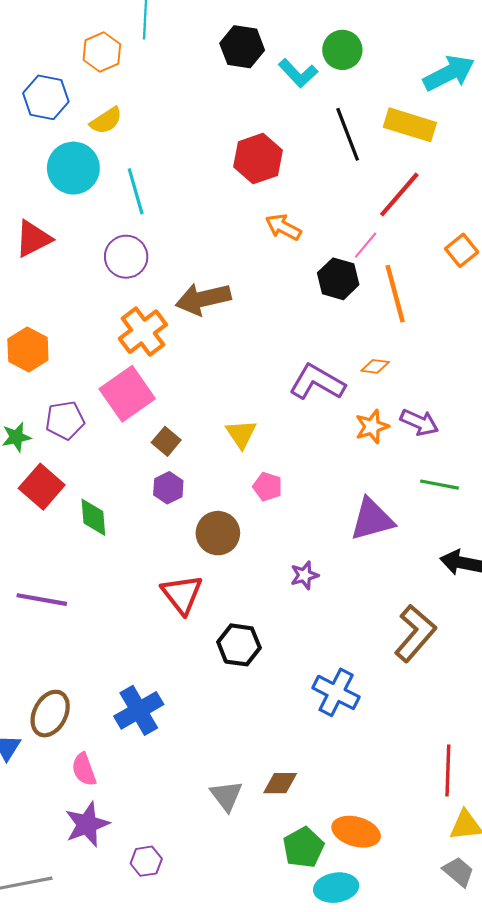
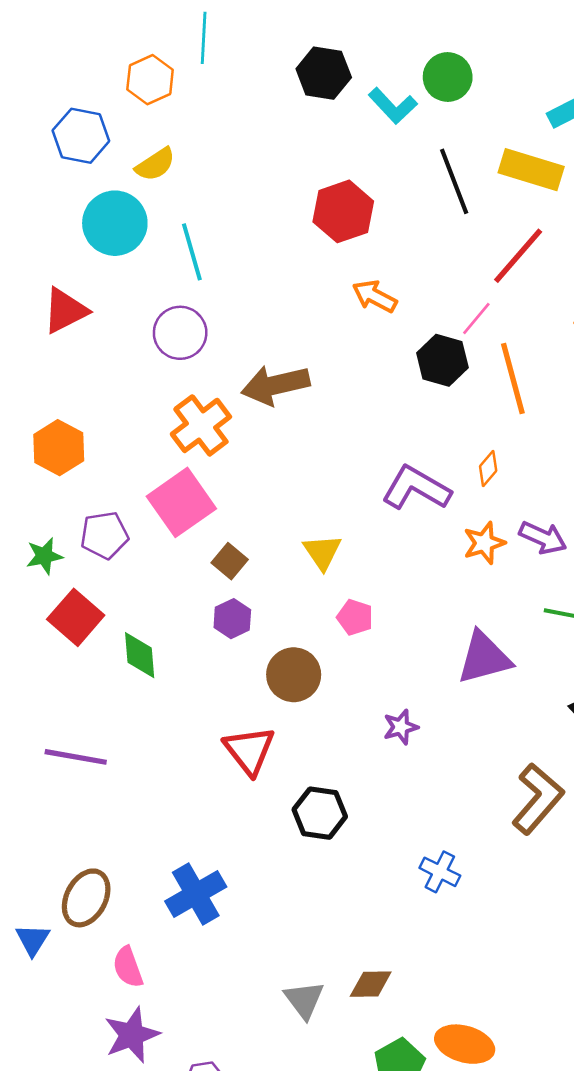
orange diamond: (375, 366) -> (488, 469), turned -56
blue cross: (336, 692) -> (440, 872), size x0.7

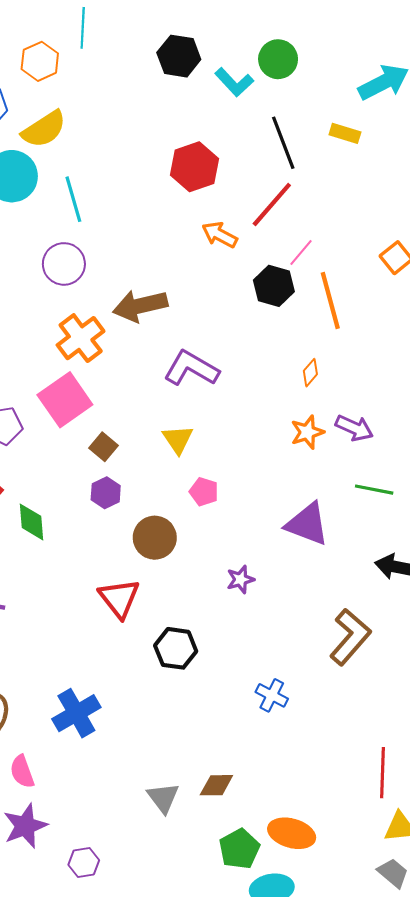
yellow semicircle: (155, 164) -> (44, 129), size x1.4
yellow rectangle: (531, 170) -> (345, 133), size x0.6
red line: (518, 256) -> (272, 204), moved
purple L-shape: (416, 488) -> (191, 368), moved
purple triangle: (484, 658) -> (307, 524), turned 36

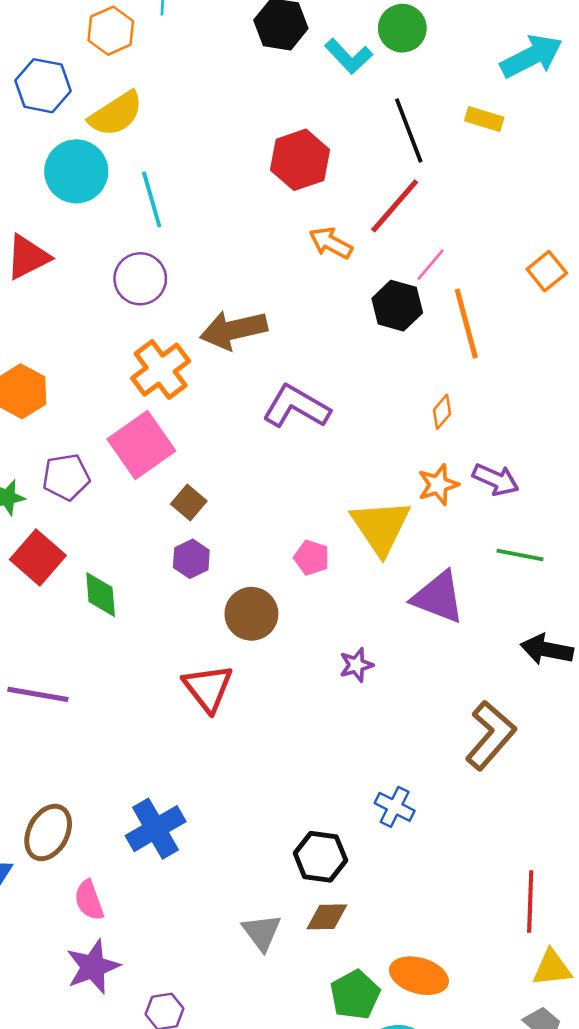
yellow triangle: (178, 439) -> (381, 527), moved, size x1.6
black hexagon: (176, 648) -> (320, 857), moved

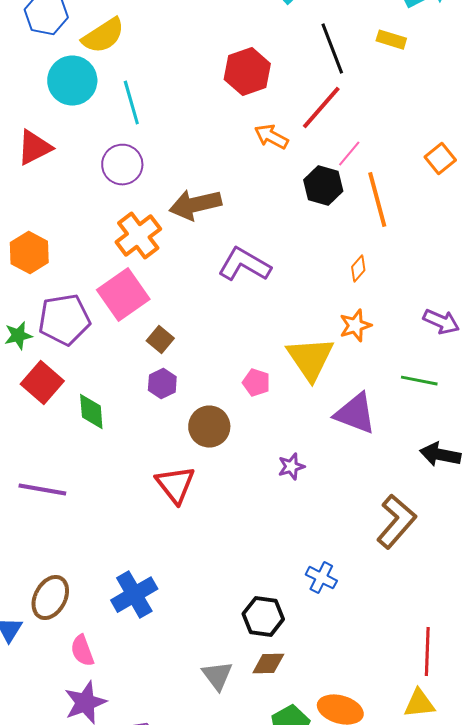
purple pentagon: (66, 477) -> (64, 320), size x1.4
purple arrow: (496, 480) -> (441, 322), moved
yellow triangle: (552, 968) -> (419, 704), moved

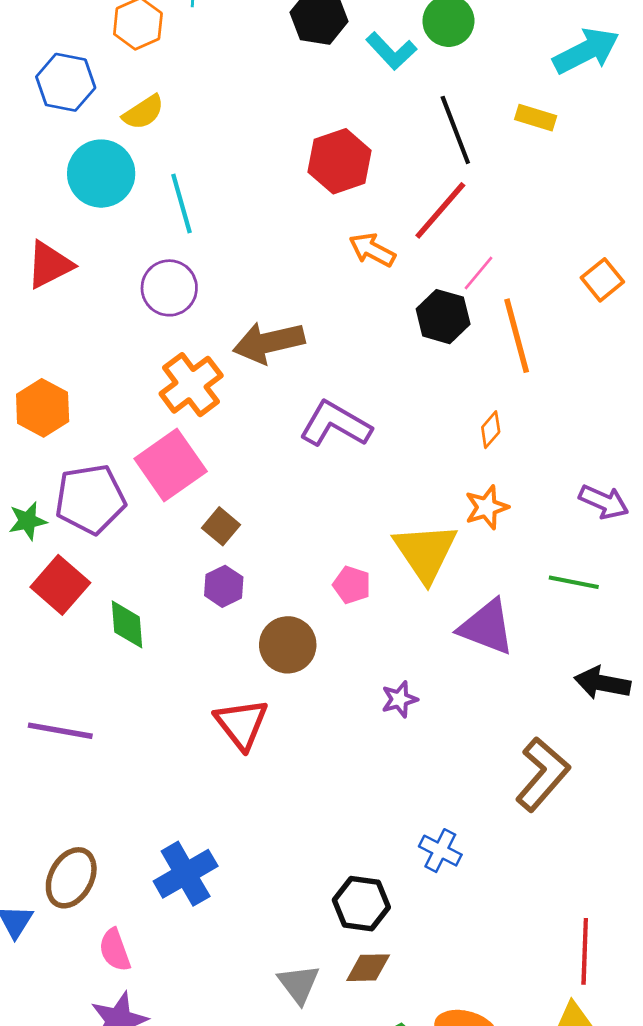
yellow semicircle: (103, 36) -> (143, 112), size x0.7

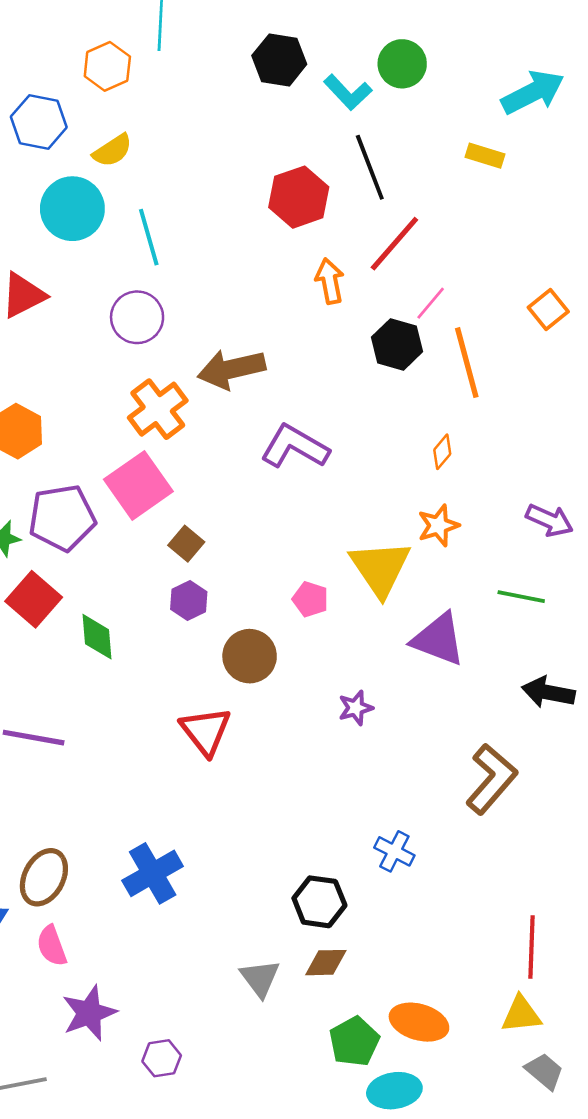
black line: (455, 130) -> (370, 167), moved
orange arrow: (372, 250) -> (330, 281), turned 51
pink semicircle: (115, 950) -> (52, 946), moved

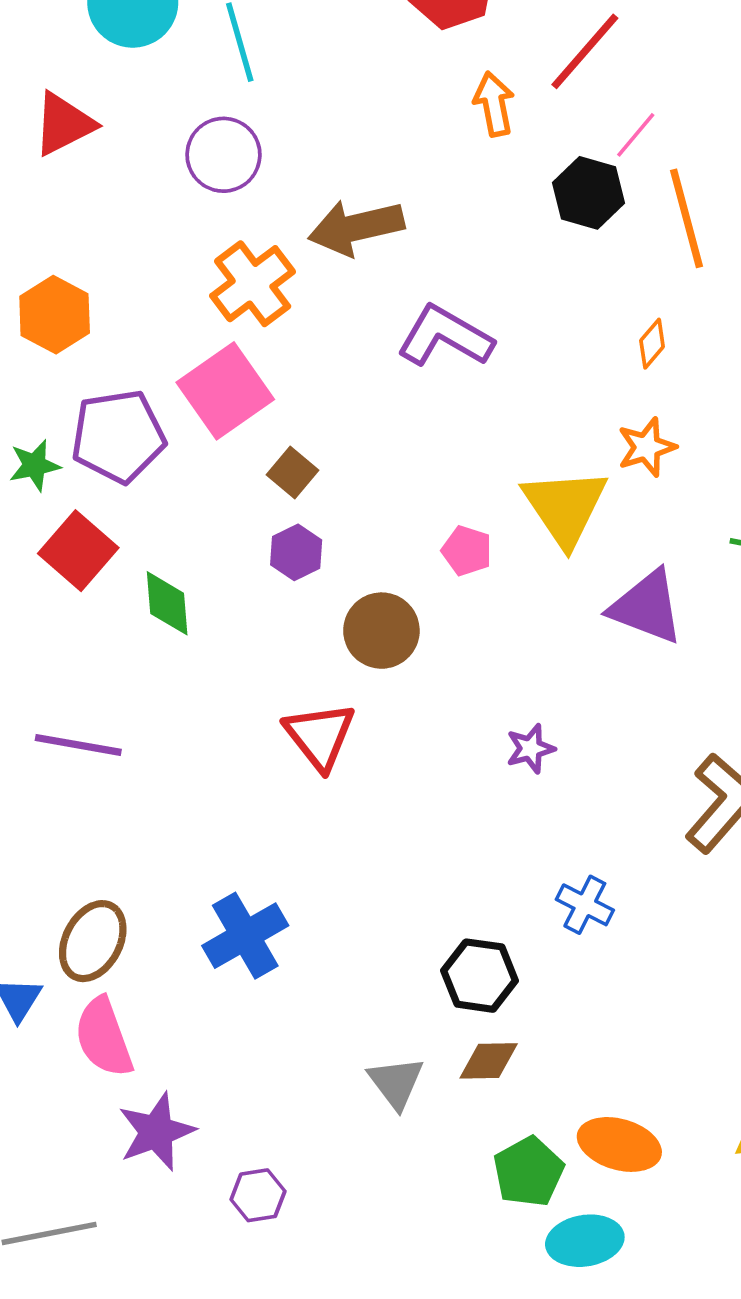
purple star: (356, 708) -> (530, 749), moved
pink semicircle: (52, 946) -> (104, 1037), size x1.4

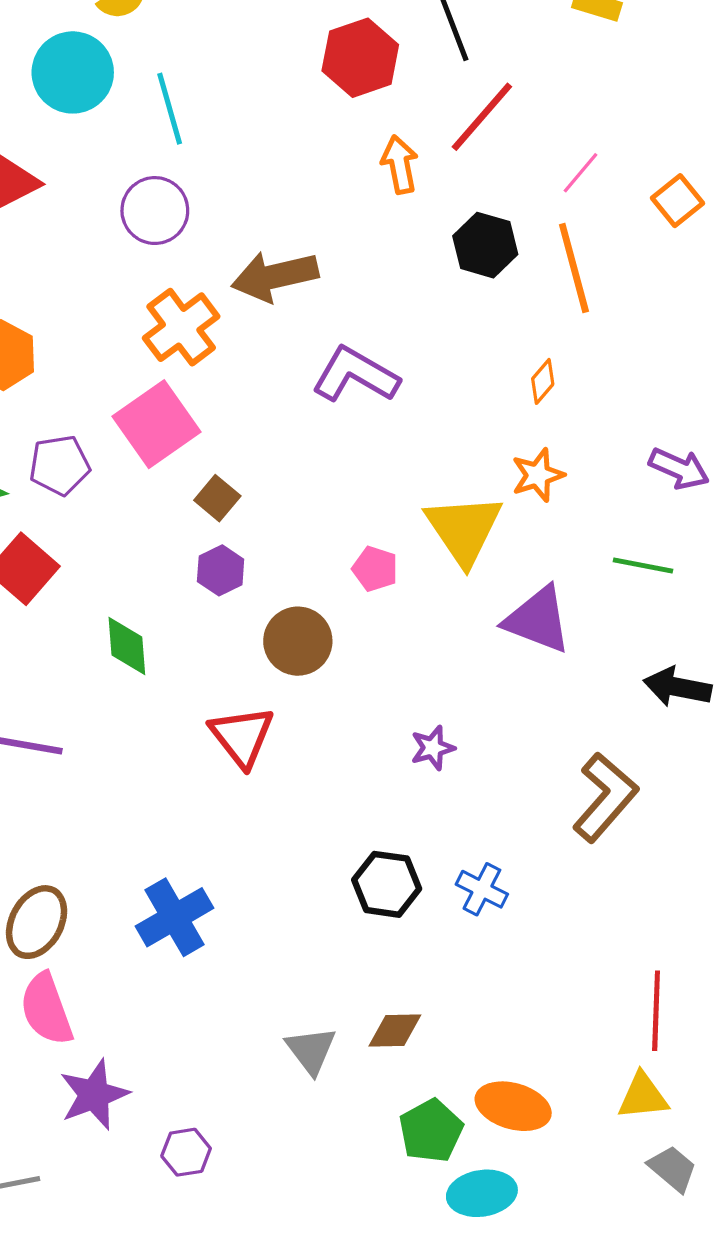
pink line: (636, 135) -> (580, 173), moved
purple pentagon: (118, 436) -> (60, 465), size x0.7
green diamond: (167, 603) -> (127, 646), moved
black hexagon: (480, 976) -> (387, 884), moved

